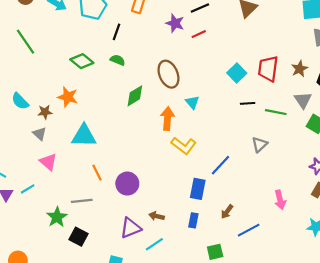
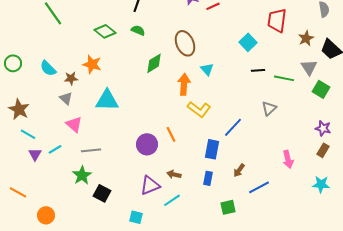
red trapezoid: (268, 69) -> (277, 20), moved
orange line: (97, 173) -> (171, 134), moved
gray line: (82, 201) -> (91, 150), moved

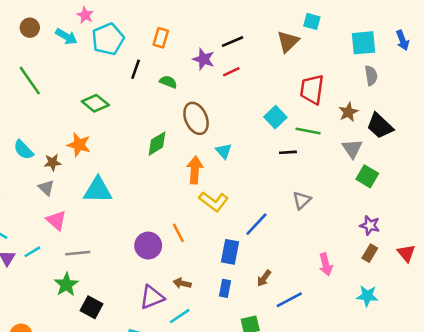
green semicircle: (138, 30) -> (168, 82), moved
green line: (284, 78) -> (308, 131), moved

